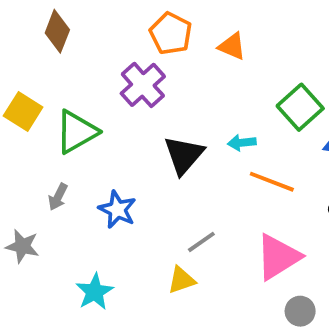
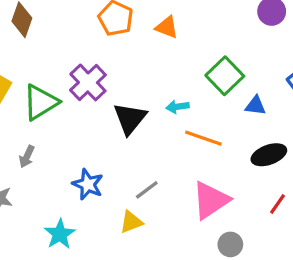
purple cross: (143, 85) -> (88, 82), moved
blue star: (117, 210) -> (88, 184), moved

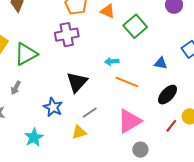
green square: (225, 76) -> (135, 26), moved
purple cross: (88, 82) -> (67, 35), moved, turned 30
black triangle: (130, 118) -> (77, 82), moved
black ellipse: (269, 155) -> (168, 95), turned -30

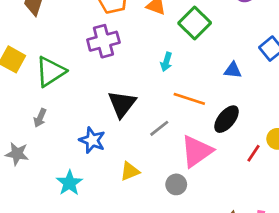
cyan arrow: (112, 61) -> (166, 62), moved, turned -64
black ellipse: (168, 95) -> (227, 119), moved
gray line: (90, 113) -> (159, 128), moved
gray circle: (140, 150) -> (176, 184), moved

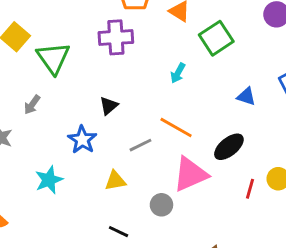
green triangle: (50, 72) -> (53, 58), turned -44
orange line: (189, 99) -> (176, 127), moved
black triangle: (122, 104) -> (109, 106), moved, size x0.6
gray line: (159, 128) -> (141, 145), moved
red line: (253, 153) -> (250, 189), turned -30

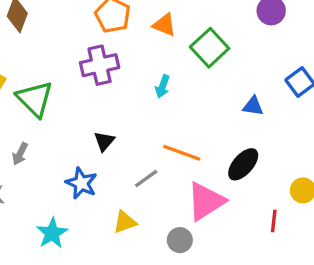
cyan arrow: (178, 73) -> (163, 86), moved
red line: (250, 189) -> (274, 221), moved

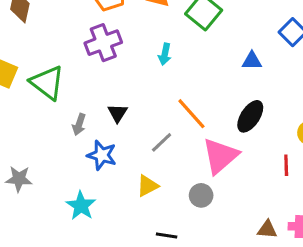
orange line: (182, 153) -> (191, 114), turned 36
gray arrow: (20, 154) -> (79, 124), moved

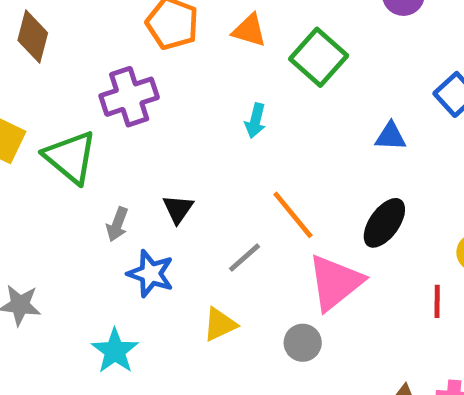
purple cross: (103, 43) -> (129, 97), moved

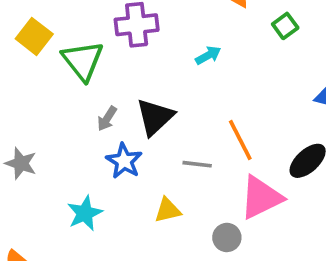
green square: (319, 57) -> (285, 26), size x0.6
cyan arrow: (255, 121) -> (208, 55), moved, turned -145
black triangle: (178, 209) -> (155, 117), size x1.6
gray line: (245, 258) -> (197, 164), turned 36

